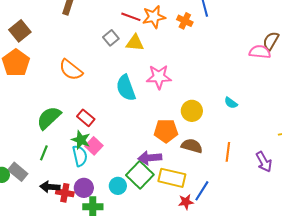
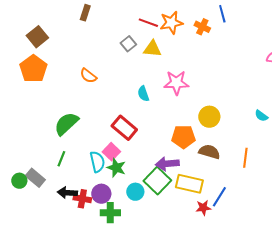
orange semicircle: (71, 70) -> (88, 76), size x0.7
cyan semicircle: (126, 88) -> (143, 94), size x0.6
cyan semicircle: (231, 103) -> (261, 116), moved
red rectangle: (86, 118) -> (124, 128), moved, size x1.4
green star: (81, 140) -> (116, 168), moved

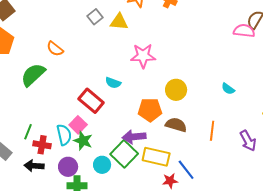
cyan semicircle: (143, 94) -> (113, 83), moved, turned -49
green semicircle: (66, 124) -> (33, 75), moved
blue line: (219, 197) -> (186, 170), turned -70
red cross: (82, 199) -> (42, 145), moved

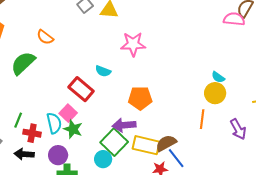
yellow circle: (176, 90) -> (215, 93), moved
brown semicircle: (176, 125) -> (166, 143), moved, turned -45
cyan circle: (102, 165) -> (103, 159), moved

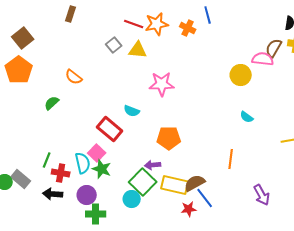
green semicircle: (23, 63) -> (52, 103), size x0.6
yellow circle: (215, 93) -> (241, 75), moved
purple arrow: (124, 125) -> (153, 165), size x0.7
purple arrow: (238, 129) -> (262, 195), moved

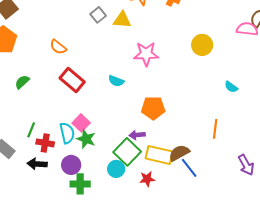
yellow circle: (241, 75) -> (202, 45), moved
green semicircle: (52, 103) -> (22, 82), moved
red rectangle: (110, 129) -> (72, 80), moved
red star: (189, 209) -> (147, 179), moved

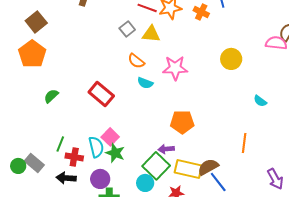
orange semicircle: (58, 47) -> (136, 61), moved
cyan semicircle: (116, 81) -> (145, 83), moved

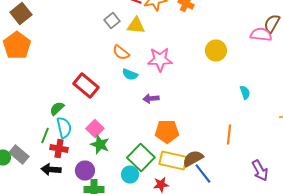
green semicircle: (51, 96) -> (57, 108), moved
cyan semicircle: (260, 101) -> (245, 92), turned -144
orange pentagon: (182, 122) -> (167, 132), moved
cyan semicircle: (96, 147) -> (64, 128), moved
purple arrow: (166, 149) -> (151, 98), moved

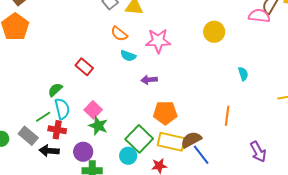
red rectangle: (86, 86) -> (84, 67), size x0.7
green line: (45, 136) -> (43, 117), turned 35
gray rectangle: (19, 154) -> (28, 136), moved

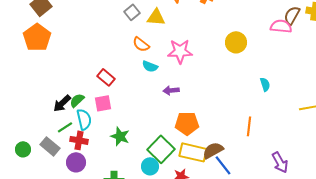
pink square: (93, 110) -> (103, 103), moved, turned 36
black arrow: (49, 151) -> (62, 103), moved, turned -48
purple circle: (83, 152) -> (76, 162), moved

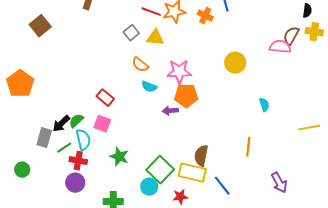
orange pentagon: (37, 37) -> (20, 84), moved
pink square: (103, 103) -> (102, 124), turned 30
orange pentagon: (187, 123) -> (186, 96), moved
gray rectangle: (50, 146) -> (44, 138), moved, turned 66
brown semicircle: (213, 150) -> (201, 156), moved, turned -50

